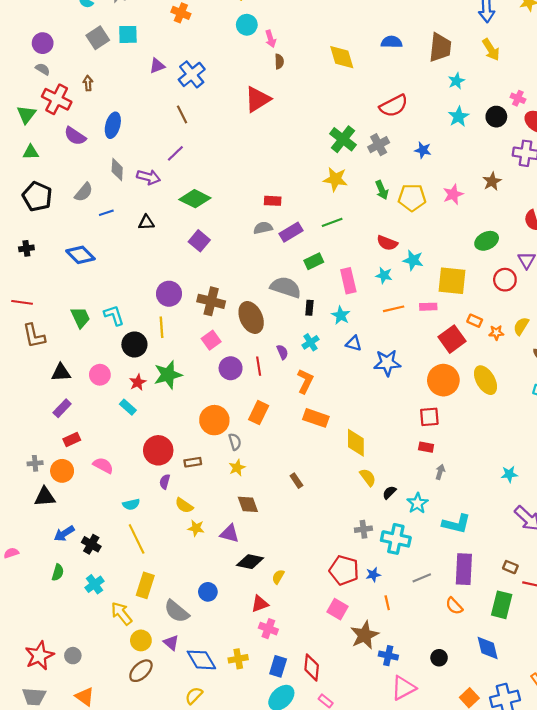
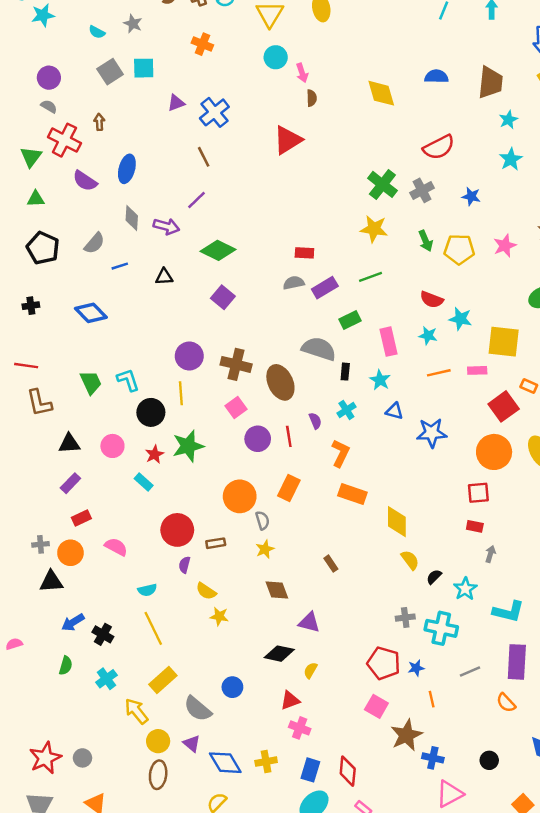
purple triangle: (229, 534) -> (309, 622), moved
yellow rectangle: (145, 585) -> (163, 680), turned 30
brown ellipse: (141, 671) -> (158, 775), turned -40

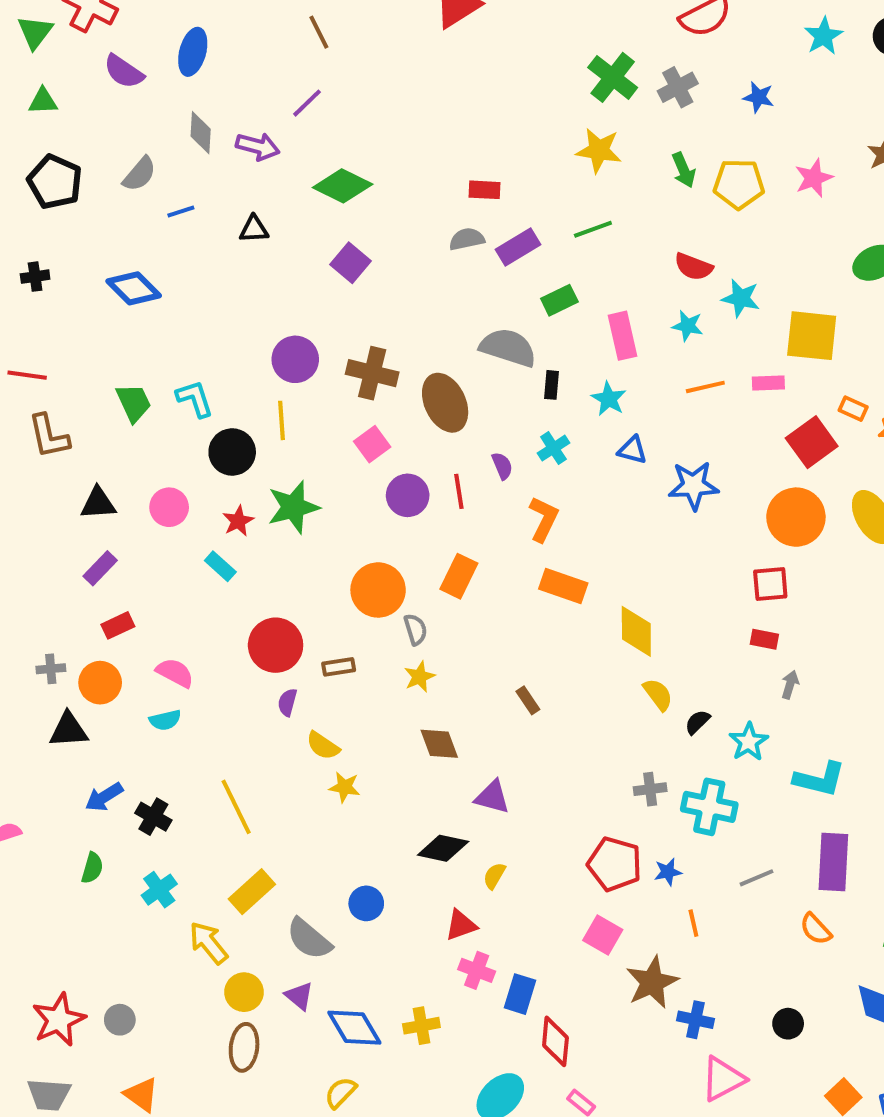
cyan semicircle: (147, 590) -> (165, 720), moved
blue rectangle: (310, 770) -> (520, 994), moved

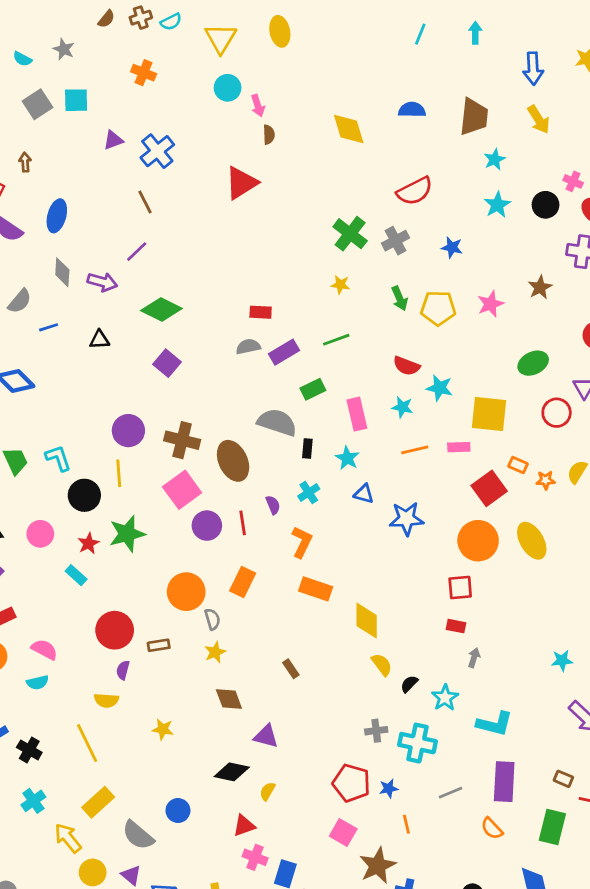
yellow star: (599, 150) -> (340, 285), size x0.6
pink square: (372, 444) -> (182, 490), size x1.5
yellow semicircle: (323, 746) -> (106, 700), moved, turned -30

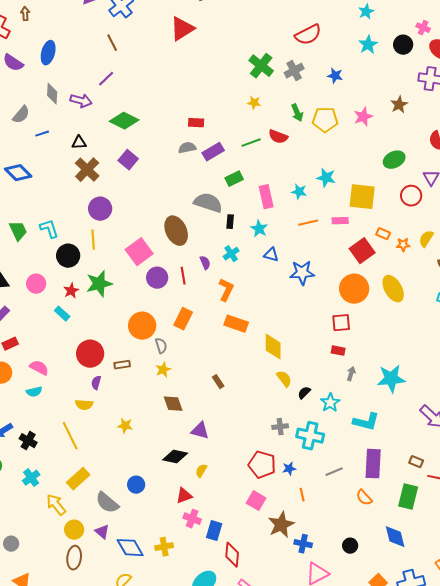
red semicircle: (406, 366) -> (278, 137), moved
brown cross: (182, 440) -> (87, 170), moved, turned 30
cyan star: (562, 660) -> (391, 379), moved, size x1.8

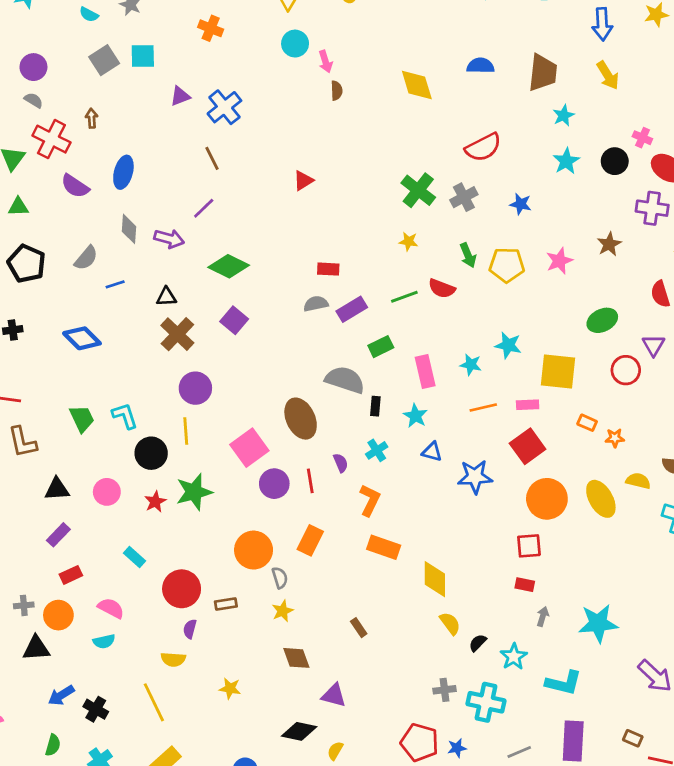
red triangle: (182, 29) -> (303, 181), moved, size x0.6
yellow semicircle: (426, 239) -> (638, 481), moved, turned 72
red square: (362, 251) -> (528, 446), moved
cyan rectangle: (62, 314) -> (135, 557), moved

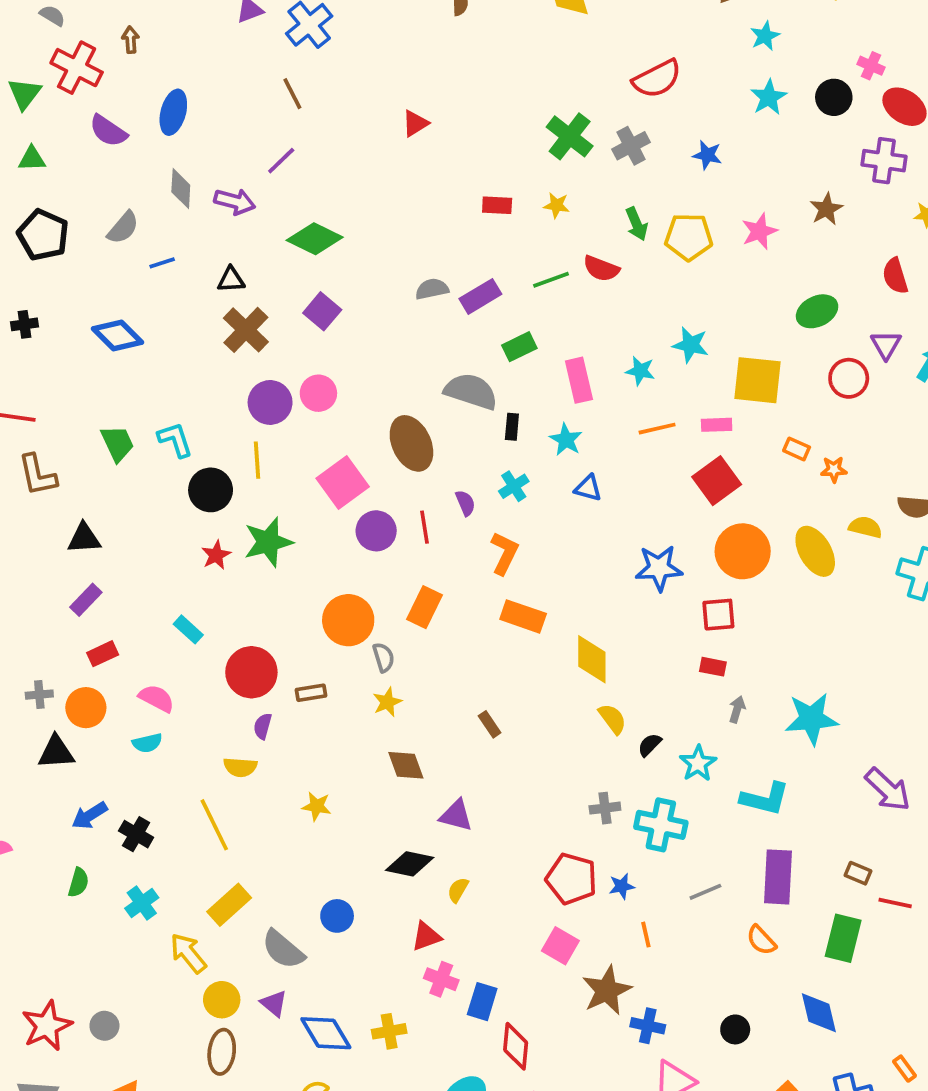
red rectangle: (328, 269) -> (497, 205), moved
blue star: (475, 477) -> (659, 568), moved
pink circle: (107, 492) -> (318, 393), moved

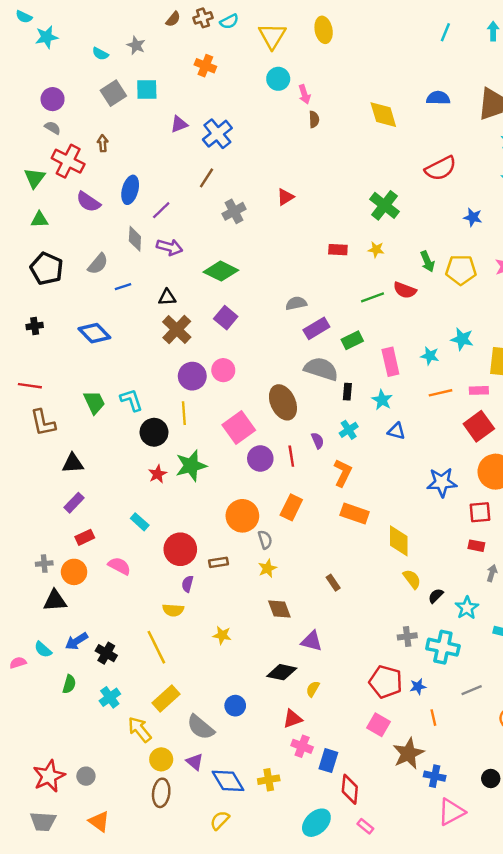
brown line: (292, 94) -> (207, 178), turned 60
gray cross: (631, 146) -> (234, 211), moved
purple line: (281, 161) -> (161, 210), moved
purple rectangle: (480, 296) -> (316, 328), moved
cyan semicircle: (147, 743) -> (43, 650), moved, turned 54

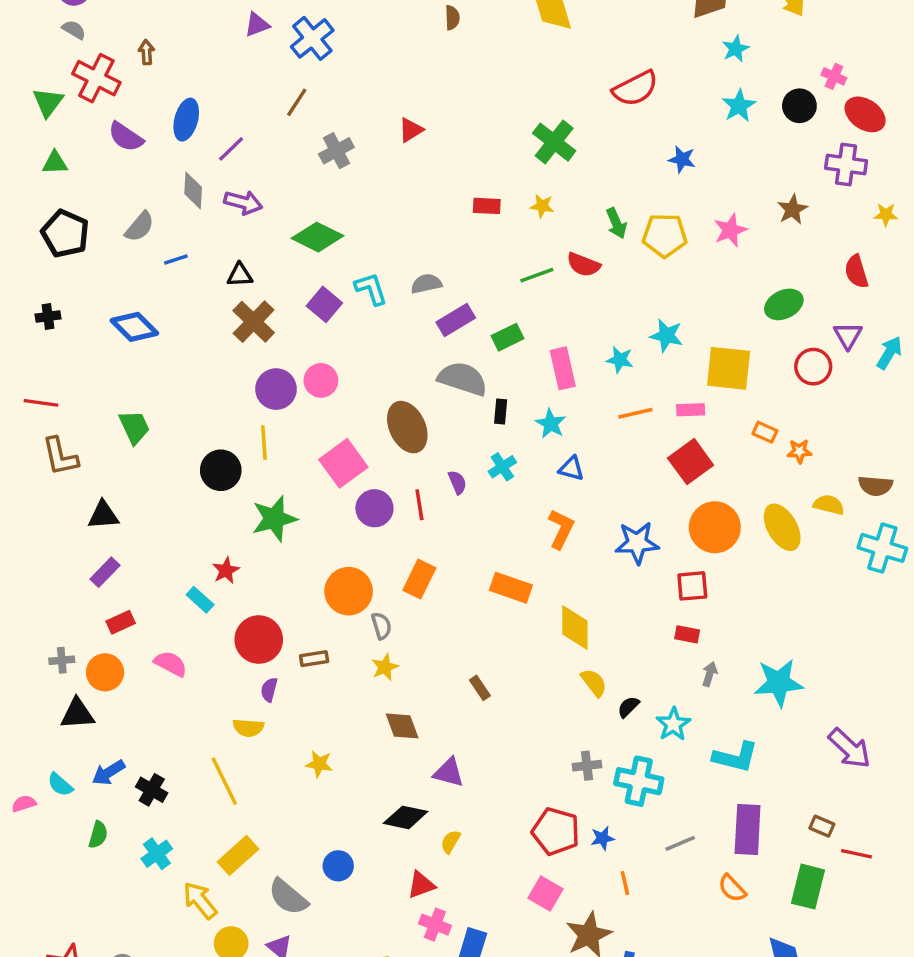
cyan L-shape: (131, 400) -> (371, 289), moved
orange L-shape: (343, 473) -> (561, 529), moved
red star: (158, 474) -> (226, 570), moved

